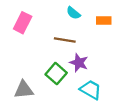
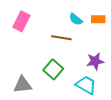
cyan semicircle: (73, 13) -> (76, 19), moved
purple star: (79, 63) -> (95, 61), moved, turned -30

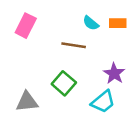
purple star: (95, 61) -> (114, 73), turned -30
cyan trapezoid: (86, 85) -> (103, 102), turned 110

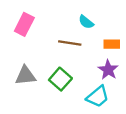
orange rectangle: (118, 23) -> (112, 44), moved
gray triangle: (27, 102) -> (25, 76), moved

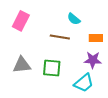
purple star: (108, 70) -> (93, 60), turned -30
green square: (60, 79) -> (52, 68), turned -36

